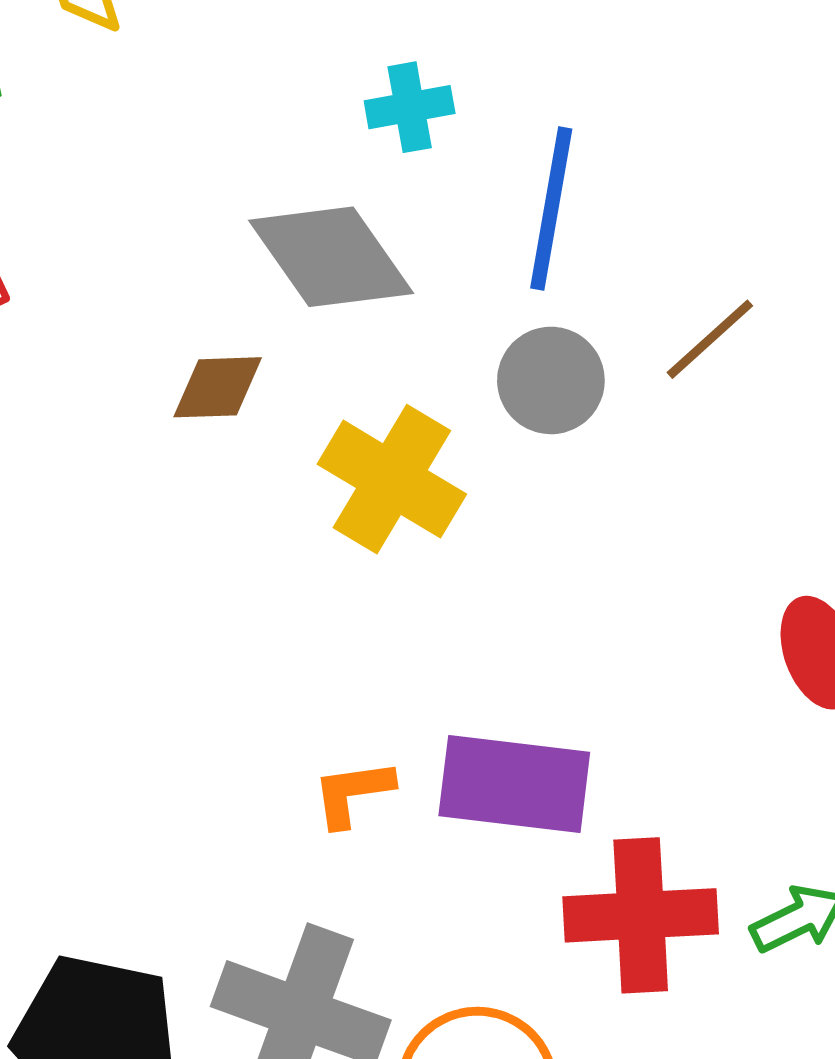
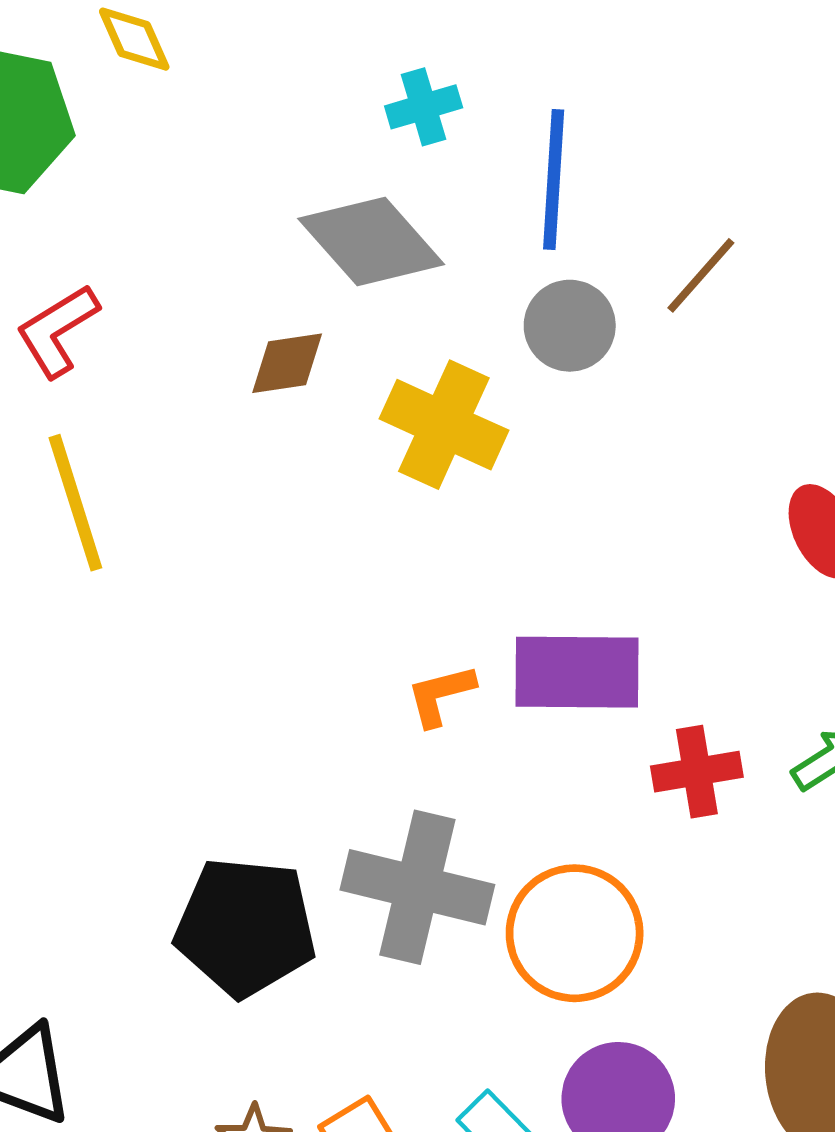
red cross: (641, 915) -> (697, 772), size x0.7

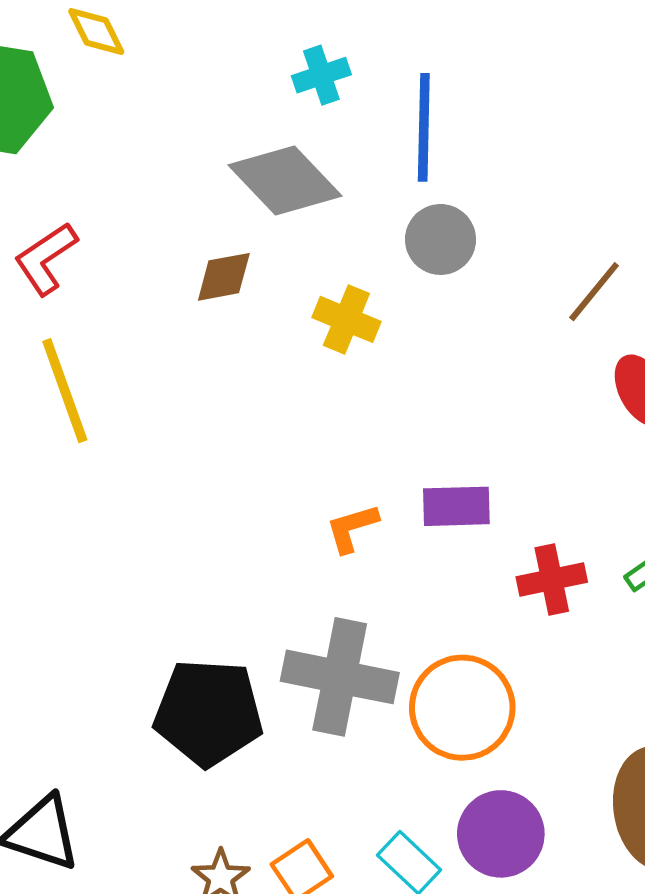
brown line: (701, 275) -> (594, 292), moved
yellow cross: (444, 425) -> (346, 319), size x0.7
purple rectangle: (577, 672) -> (456, 506), size x0.7

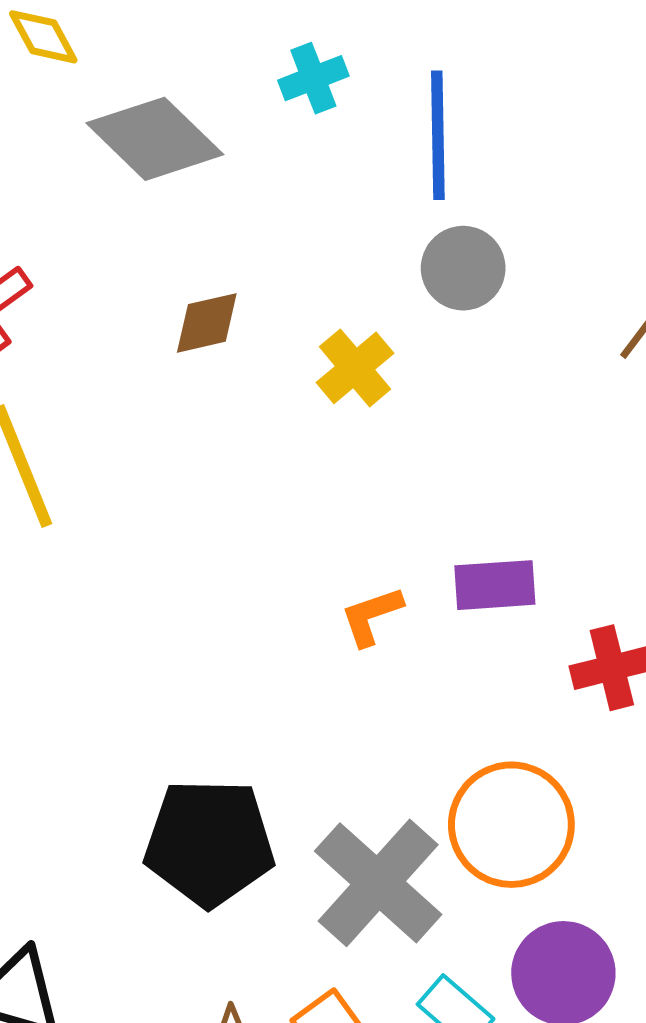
gray diamond: (285, 180) -> (155, 139), moved
yellow cross: (346, 319) -> (355, 368), turned 30
gray cross: (340, 677) -> (378, 883), moved, turned 33

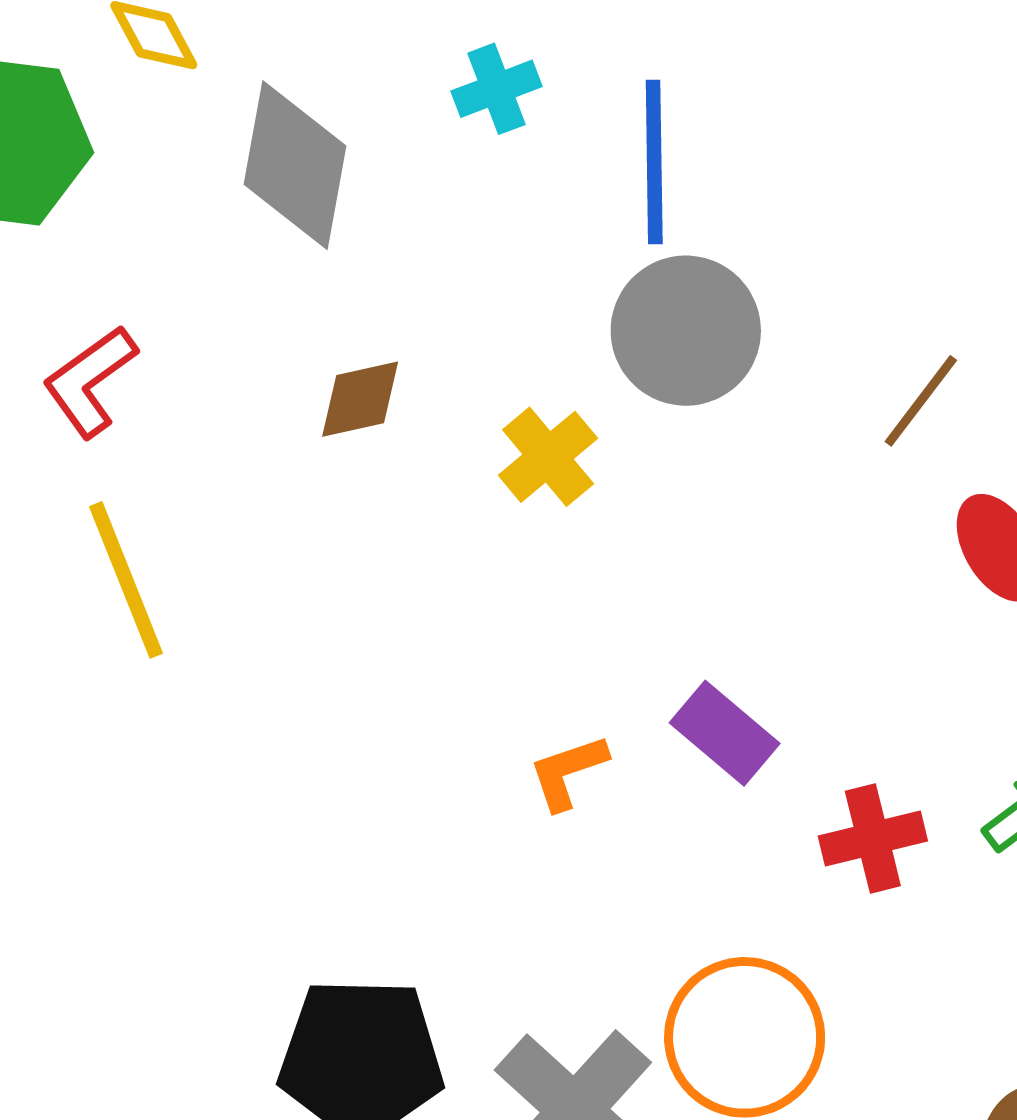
gray diamond: (155, 139) -> (295, 165), turned 56
gray circle: (463, 268) -> (686, 331), size x1.4
purple rectangle: (495, 585) -> (725, 733), turned 44

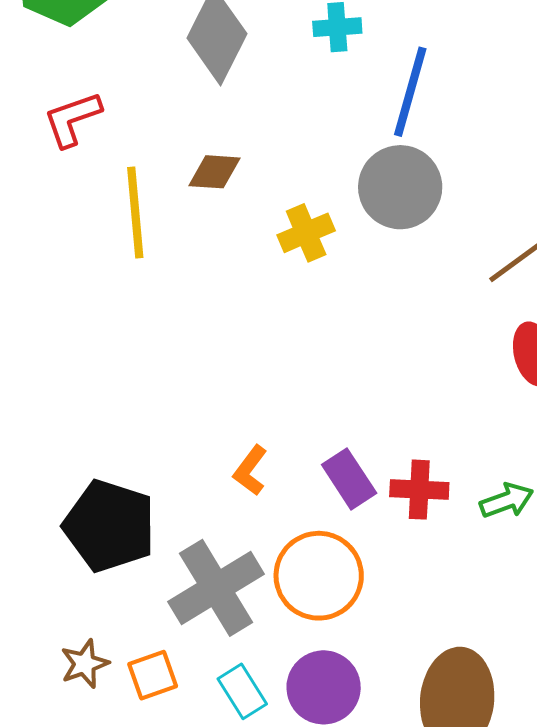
yellow line: (126, 580) -> (135, 212), moved
purple rectangle: (725, 733) -> (349, 479), moved
orange L-shape: (568, 772) -> (250, 470), moved, turned -51

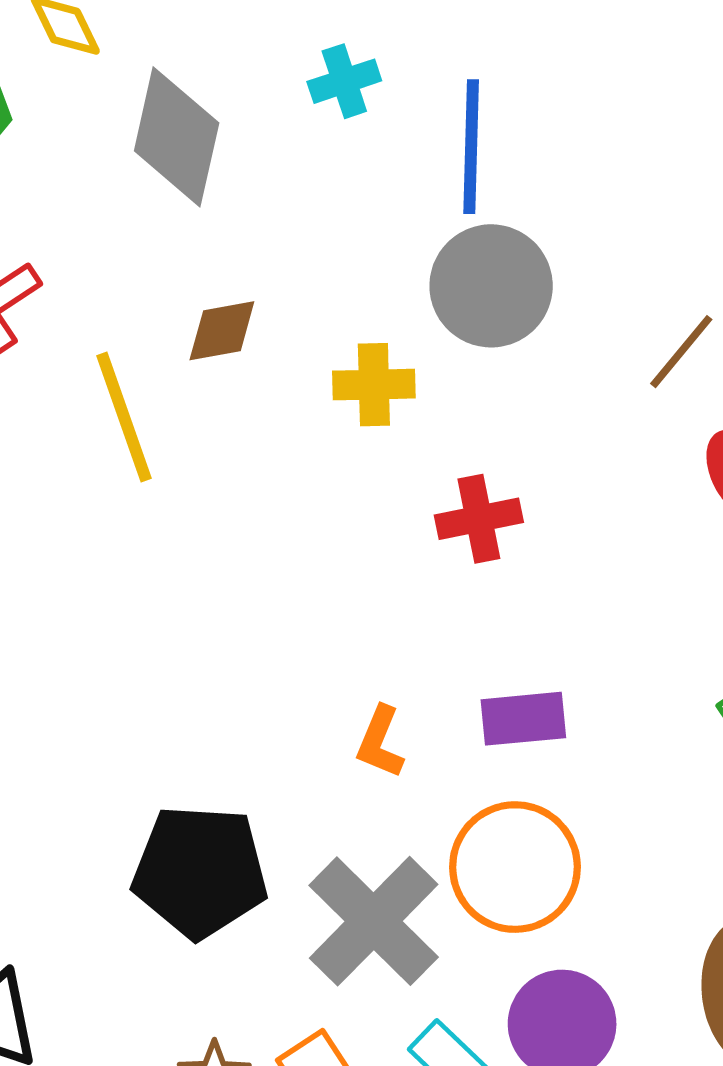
yellow cross: (306, 233) -> (374, 385), turned 36
purple rectangle: (349, 479) -> (523, 719), turned -48
red cross: (419, 490) -> (479, 519), moved

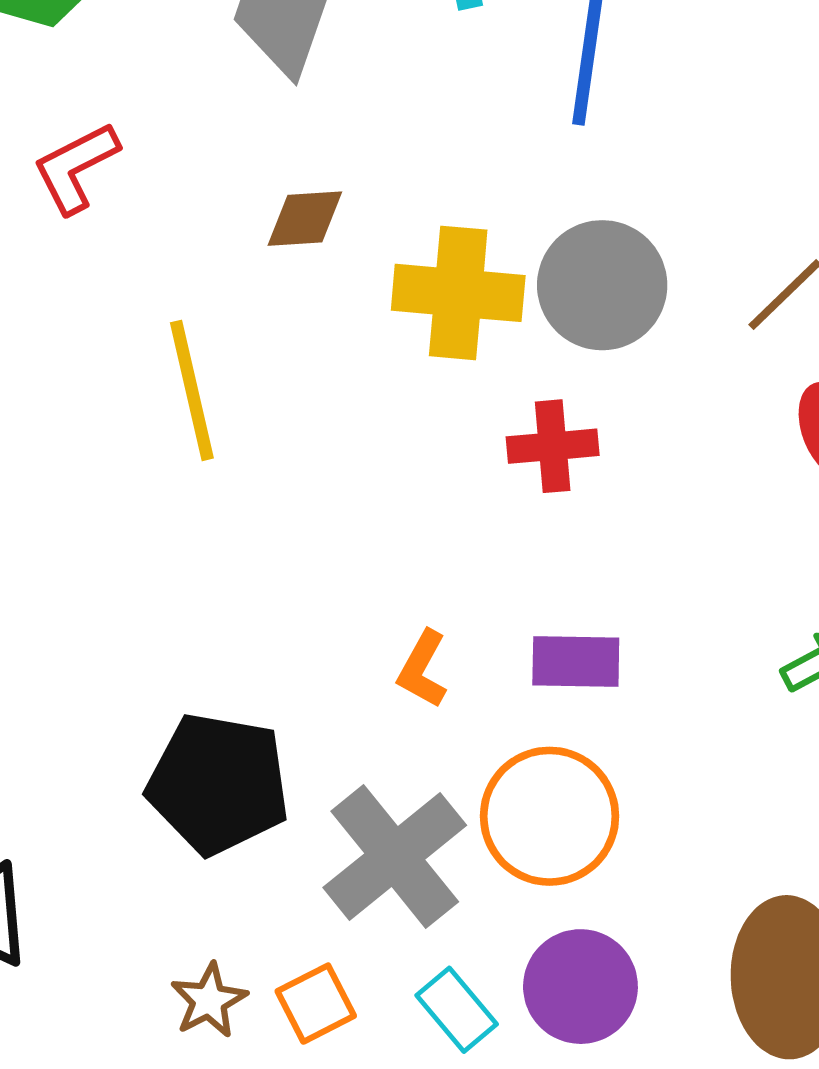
gray circle: (491, 286) -> (602, 285), moved
yellow cross: (374, 385) -> (458, 293), size x1.5
yellow line: (124, 417) -> (192, 390), moved

